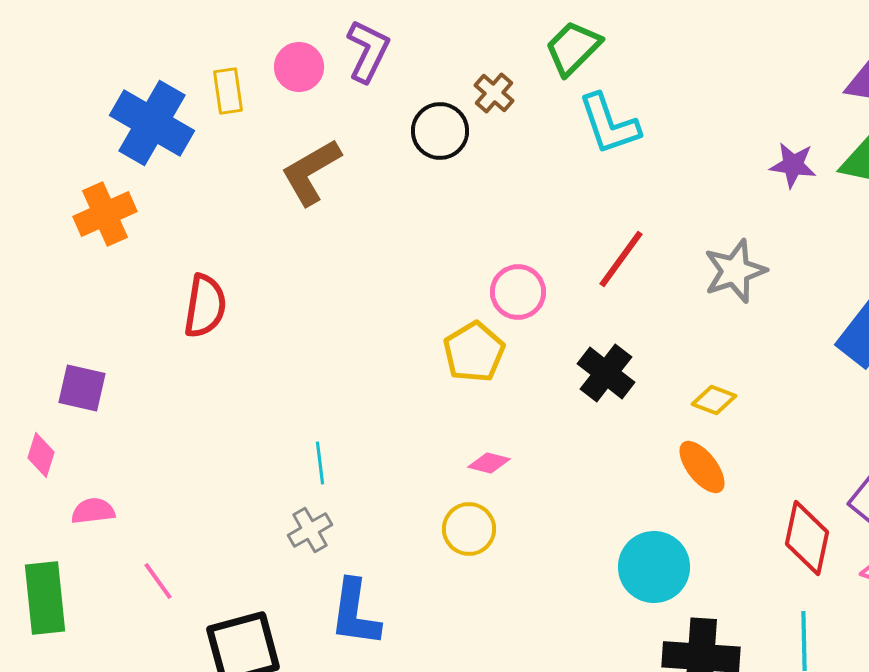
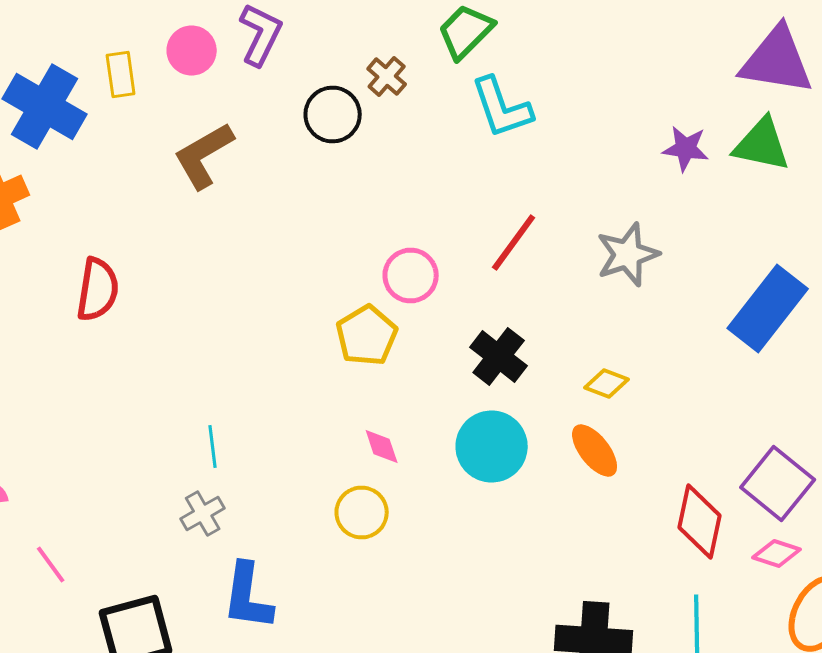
pink diamond: (489, 463) -> (382, 446), turned 57
cyan circle: (654, 567) -> (492, 446), moved

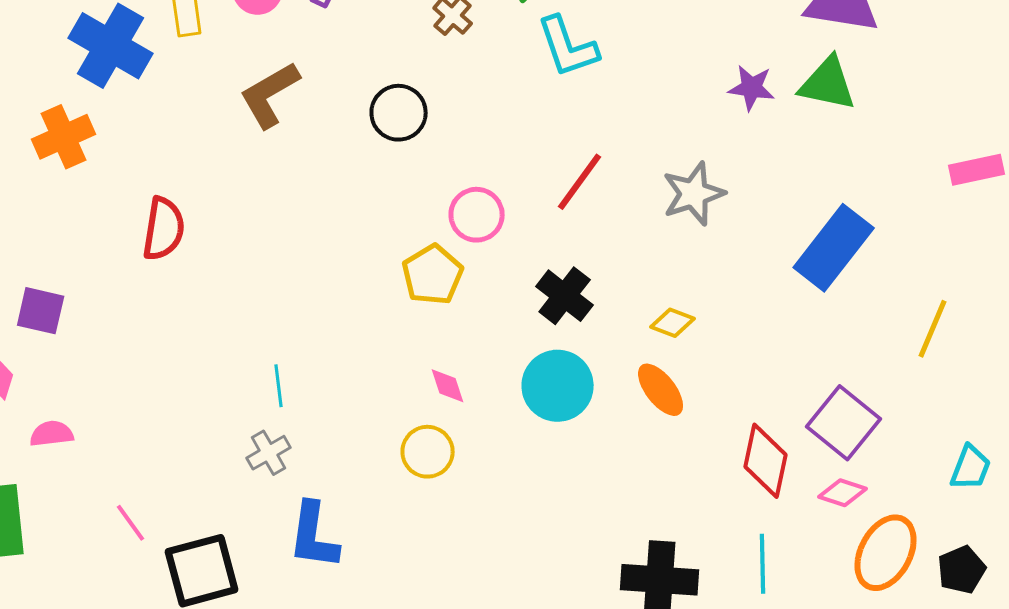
black circle: (333, 114) -> (399, 113), moved
pink line: (51, 564) -> (131, 523), moved

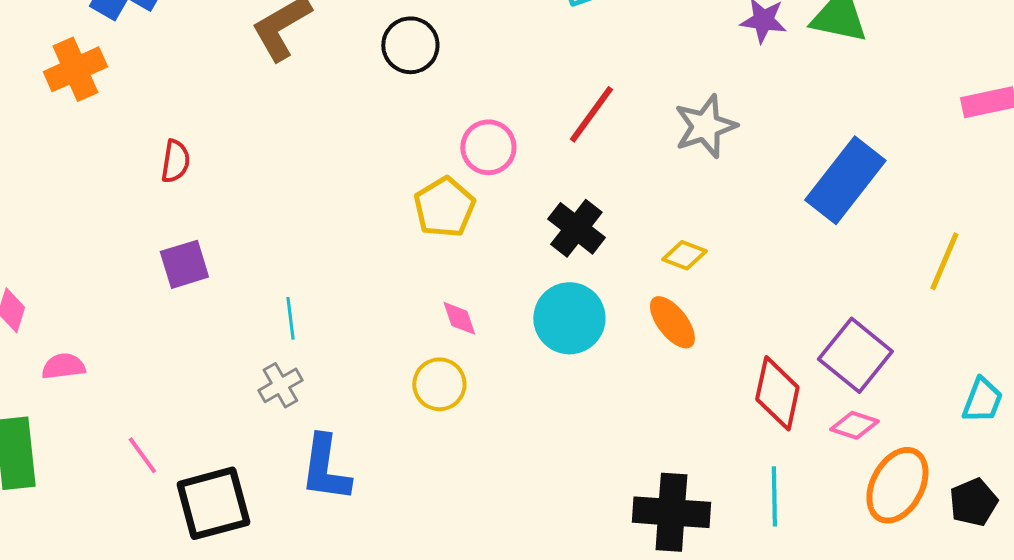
red semicircle: (164, 229) -> (175, 161), size x0.7
purple square: (41, 311) -> (184, 264), moved, turned -30

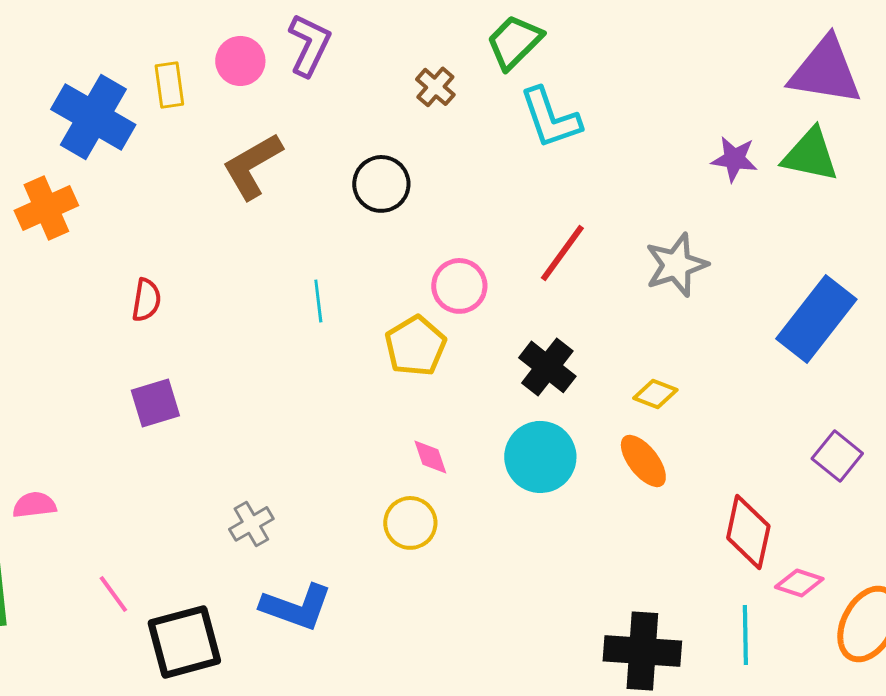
cyan line: (290, 318) -> (318, 301), moved
purple square: (855, 355) -> (837, 456), moved, size x0.7
pink diamond: (854, 425) -> (799, 583), moved
blue L-shape: (325, 468) -> (296, 607), turned -78

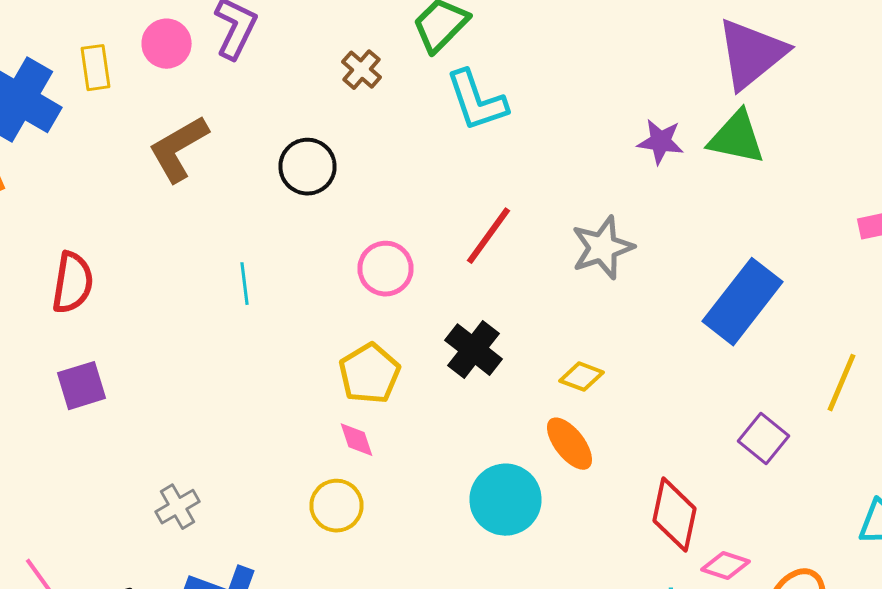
purple triangle: (825, 71) -> (752, 54), turned -48
red semicircle: (146, 300) -> (72, 283), size x1.4
yellow pentagon: (415, 346) -> (370, 374), moved
cyan circle: (540, 457) -> (506, 500), moved

